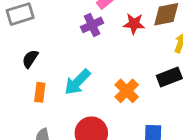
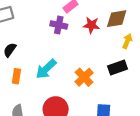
purple cross: (92, 25) -> (59, 25), turned 35

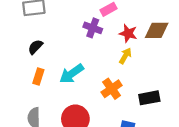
yellow arrow: (127, 41) -> (125, 56), moved
black rectangle: (118, 67) -> (149, 98), moved

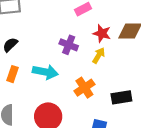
purple cross: (93, 28) -> (69, 45), moved
cyan arrow: (72, 74) -> (45, 72), turned -135

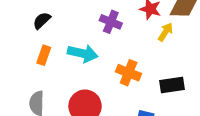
yellow arrow: (99, 55) -> (166, 32), moved
orange cross: (84, 88) -> (129, 73), turned -36

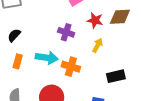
yellow arrow: (166, 32) -> (98, 45), moved
orange cross: (129, 73) -> (71, 67), moved

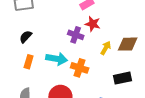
brown diamond: (120, 17) -> (128, 44), moved
red star: (95, 20) -> (93, 24), moved

